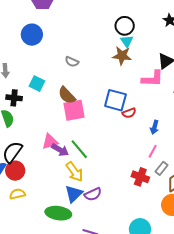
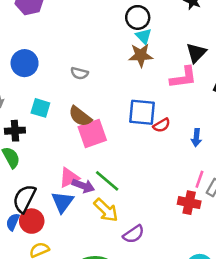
blue circle: (32, 35) -> (25, 63), moved
pink line: (153, 151) -> (199, 179), moved
blue triangle: (74, 194) -> (62, 202), moved

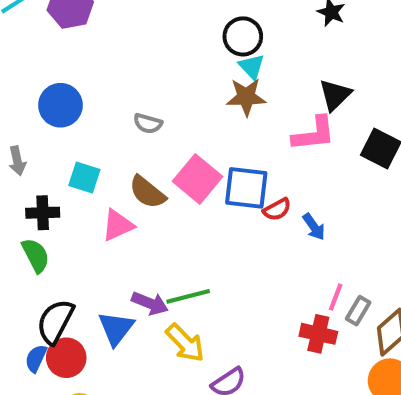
pink square: (92, 133) -> (198, 179), moved, turned -32
blue arrow: (196, 138) -> (314, 227), moved, turned -42
pink triangle: (69, 178) -> (118, 225), moved
green line: (107, 181) -> (188, 296), turned -56

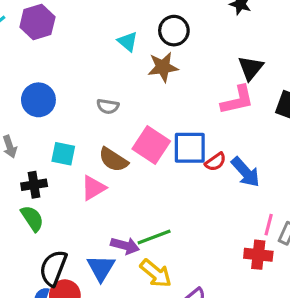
cyan triangle: (252, 67) -> (128, 42), moved
brown star: (246, 97) -> (163, 67), moved
blue arrow: (314, 227) -> (246, 172), size x1.5

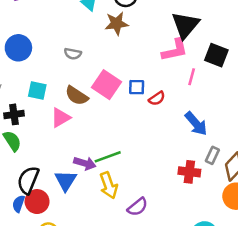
black triangle: (251, 68) -> (185, 25), size x1.4
blue square: (190, 148) -> (137, 87), size x0.6
blue arrow: (246, 172) -> (196, 124), moved
pink line: (269, 225) -> (192, 77), moved
yellow arrow: (156, 273) -> (109, 185), turned 30

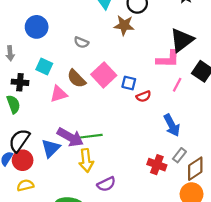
purple arrow: (85, 163) -> (70, 137), size x1.4

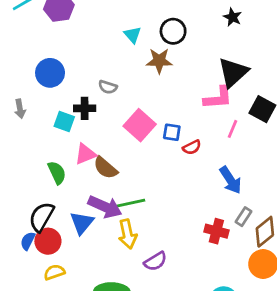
brown semicircle: (76, 79) -> (105, 168), moved
black cross: (20, 82) -> (85, 108), moved
green semicircle: (13, 104) -> (57, 173), moved

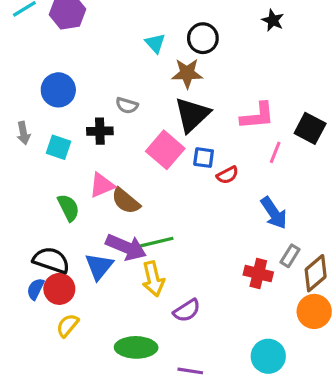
black triangle: (233, 72) -> (192, 115), moved
cyan square: (64, 122) -> (59, 147), moved
black semicircle: (42, 217) -> (51, 260), turned 80
yellow semicircle: (54, 272) -> (67, 325), turned -30

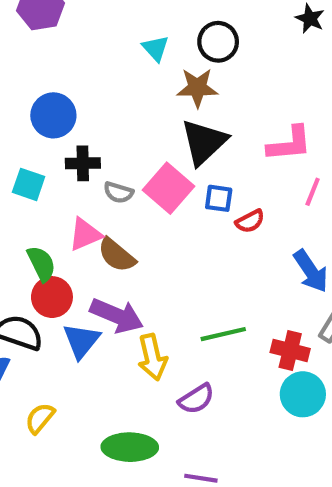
blue circle: (58, 90) -> (53, 115), moved
gray semicircle: (127, 105) -> (118, 192), moved
green line: (156, 242) -> (223, 334), moved
red circle: (59, 289) -> (52, 297), moved
cyan circle: (268, 356) -> (303, 394), moved

